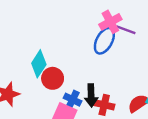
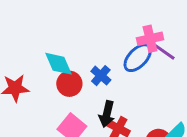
cyan diamond: (39, 64) -> (58, 64), turned -72
blue cross: (73, 100) -> (101, 76), moved

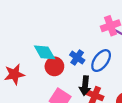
blue ellipse: (138, 58) -> (101, 61), moved

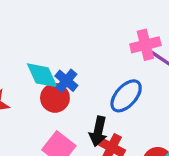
blue cross: (77, 58) -> (66, 81), moved

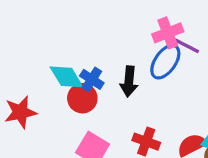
blue ellipse: (126, 96) -> (165, 62), moved
black arrow: (98, 131) -> (129, 81), moved

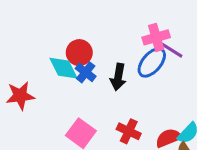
red circle: (82, 98) -> (79, 53), moved

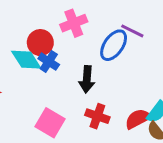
pink cross: (156, 37) -> (74, 23), moved
black arrow: (118, 77) -> (87, 79), moved

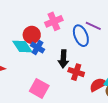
blue ellipse: (114, 45) -> (81, 36), turned -55
red cross: (97, 116) -> (76, 72), moved

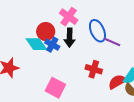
pink cross: (54, 21) -> (69, 17), turned -30
purple line: (93, 26) -> (112, 42), moved
black arrow: (63, 59) -> (70, 38), moved

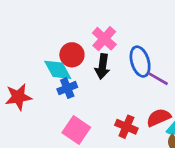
blue cross: (52, 45) -> (67, 88), moved, turned 32
red cross: (94, 69) -> (126, 127), moved
red semicircle: (117, 82) -> (159, 118), moved

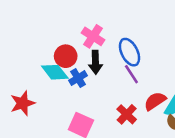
purple line: (158, 79) -> (131, 74), moved, turned 36
blue cross: (67, 88) -> (78, 78), moved
red cross: (126, 127) -> (127, 114), turned 30

